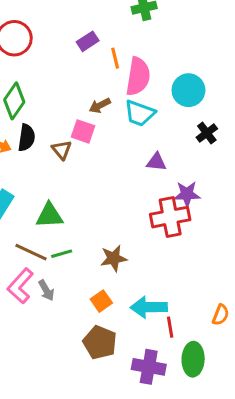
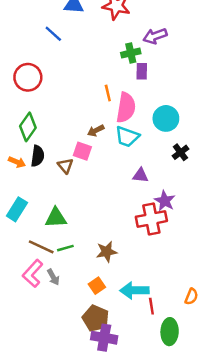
purple rectangle: (88, 41) -> (142, 71), moved, turned -56
purple star: (187, 194) -> (165, 201), turned 30
purple cross: (149, 367) -> (104, 338), moved

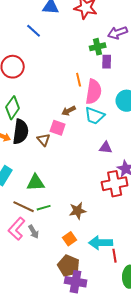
black semicircle: (38, 156) -> (21, 132), size x1.4

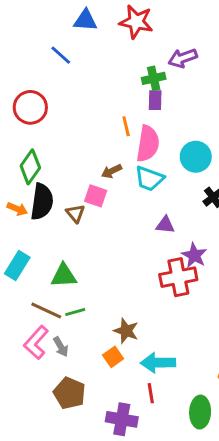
purple rectangle: (107, 62) -> (155, 100), moved
brown star: (78, 211) -> (126, 331), moved, turned 30
red line: (115, 256) -> (151, 393), moved
brown pentagon: (69, 266) -> (69, 393), moved

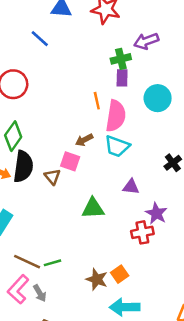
cyan circle: (196, 157) -> (158, 98), moved
green triangle: (64, 276) -> (93, 208), moved
red cross: (178, 277) -> (142, 232), size x0.7
orange square: (113, 357) -> (120, 274), moved

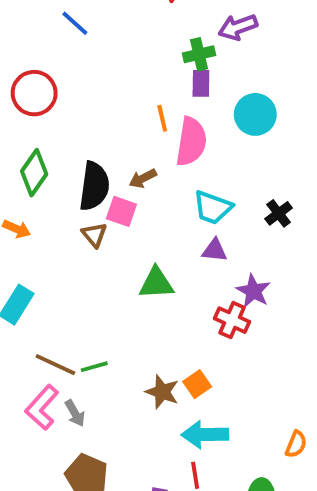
cyan trapezoid: (117, 146) -> (213, 208), moved
black semicircle: (23, 167) -> (94, 186), moved
red cross: (142, 232) -> (232, 320), turned 35

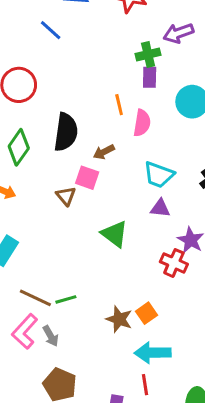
pink semicircle: (191, 142) -> (142, 123), size x0.7
black semicircle: (94, 186) -> (66, 132), moved
green triangle: (156, 283) -> (115, 234), turned 40

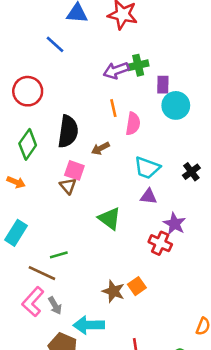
purple arrow: (178, 33) -> (116, 70), moved
purple rectangle: (150, 77) -> (163, 85), moved
pink square: (87, 178) -> (74, 170), moved
green line: (66, 299) -> (59, 255), moved
cyan arrow: (153, 353) -> (89, 325), moved

